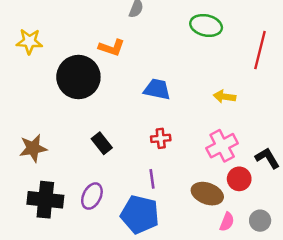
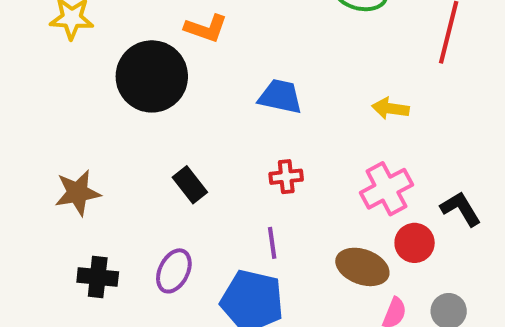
black cross: (45, 200) -> (98, 277), size x0.7

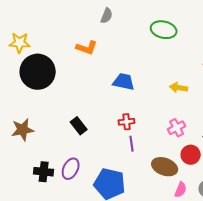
black circle: (152, 76) -> (38, 72), moved
pink cross: (386, 189) -> (177, 128), size x0.7
purple line: (272, 243) -> (132, 144), moved
black cross: (98, 277) -> (44, 172), moved

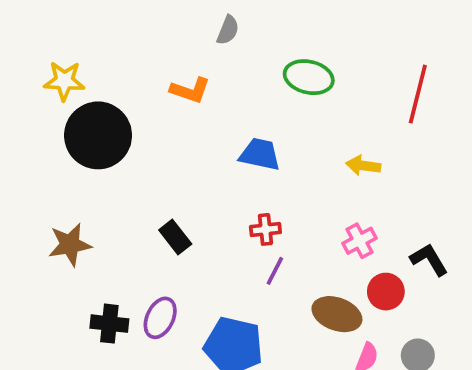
green ellipse: (164, 30) -> (309, 77), moved
purple line: (132, 144) -> (275, 271), turned 35

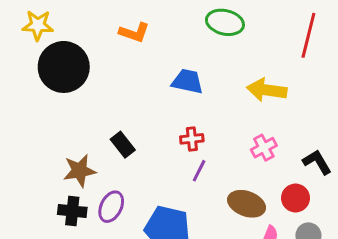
yellow arrow: (363, 166) -> (267, 90), size x1.5
brown star: (70, 245) -> (80, 171), moved
red circle: (386, 292) -> (295, 198), moved

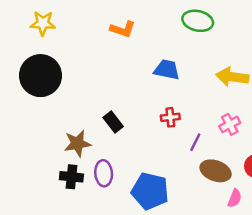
black circle: (64, 67) -> (40, 76), moved
purple line: (199, 171) -> (195, 142), moved
purple ellipse: (111, 207) -> (104, 173), turned -30

